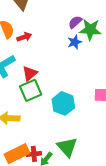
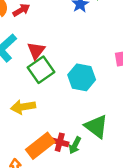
red cross: (34, 154) -> (60, 142), turned 32

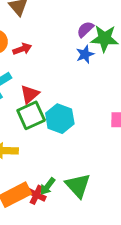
cyan hexagon: (82, 77) -> (60, 119), moved
green arrow: (75, 145) -> (48, 186), moved

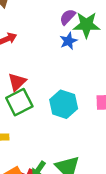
cyan hexagon: (60, 119) -> (64, 104), moved

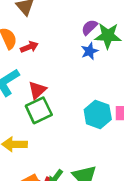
cyan hexagon: (64, 104) -> (98, 114), moved

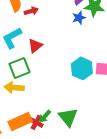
green square: (39, 110) -> (19, 68), moved

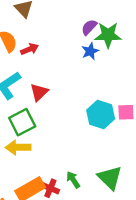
green arrow: (45, 116) -> (73, 180), moved, turned 112
green triangle: (68, 117) -> (110, 178), moved

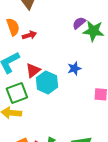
blue star: (90, 51) -> (74, 68), moved
cyan hexagon: (101, 114) -> (47, 82), moved

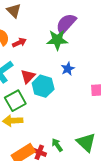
purple semicircle: (79, 23) -> (66, 24), size x1.6
green star: (93, 31) -> (57, 40), moved

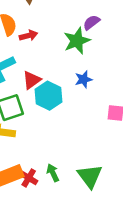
purple semicircle: (66, 24) -> (91, 22), size x0.6
green star: (57, 40) -> (77, 41), turned -30

